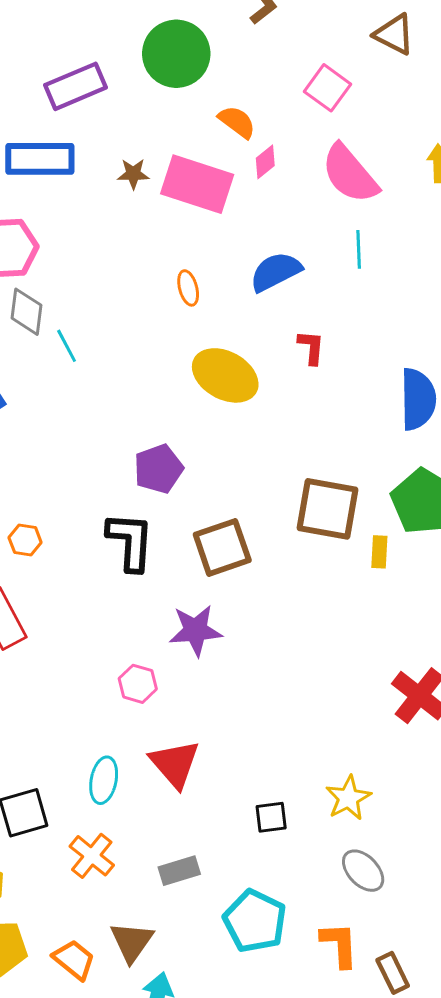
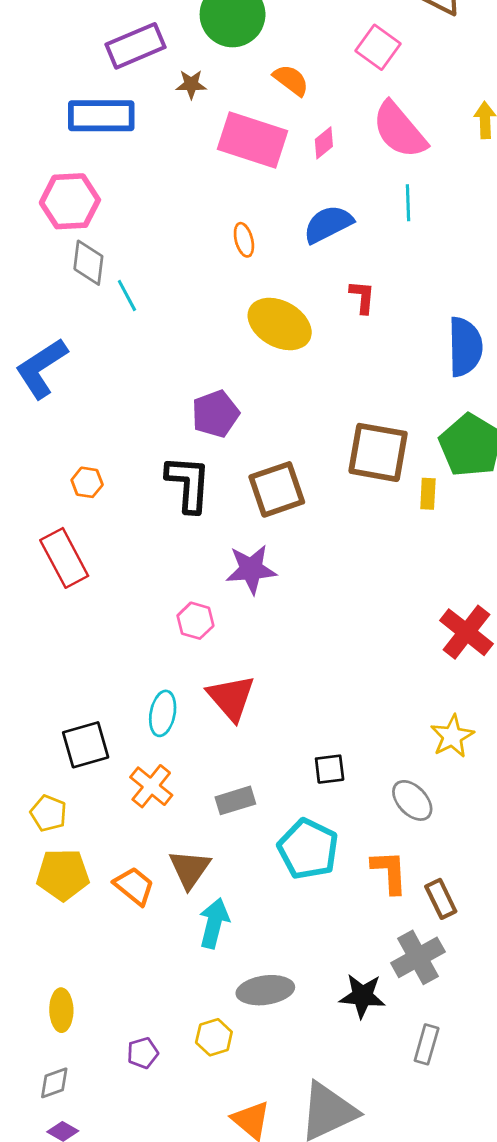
pink diamond: (265, 162) -> (324, 143), moved
brown star: (133, 174) -> (191, 84), moved
yellow star: (348, 798) -> (452, 736), moved
black square: (271, 817) -> (330, 769), moved

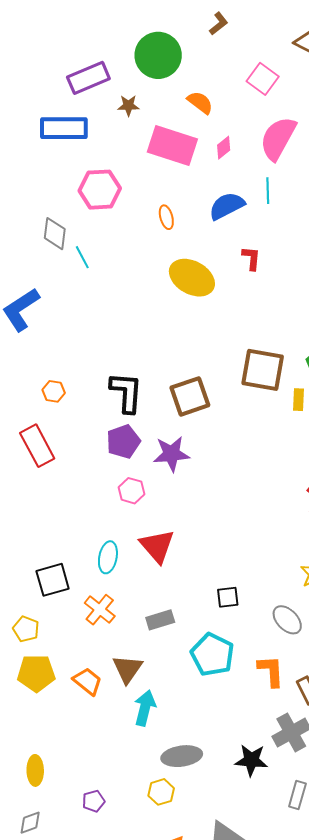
pink semicircle: (399, 130) -> (278, 138), turned 69
pink hexagon: (70, 201) -> (100, 190), moved
cyan line: (408, 203) -> (268, 191), moved
purple pentagon: (215, 414) -> (123, 442), moved
yellow hexagon: (214, 1037) -> (161, 792), moved

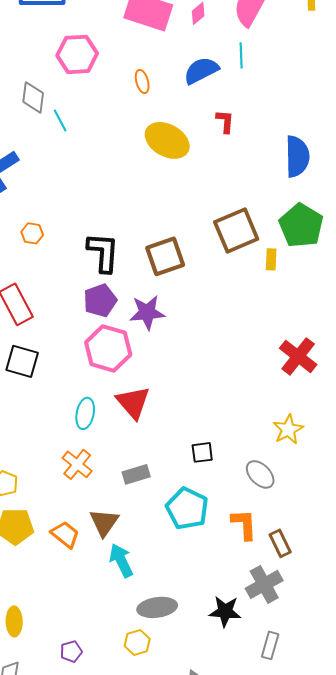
brown square: (263, 370) -> (236, 230), turned -33
orange hexagon: (54, 391) -> (32, 233), moved
pink hexagon: (131, 491) -> (108, 348), size x1.8
black square: (53, 580) -> (22, 361), moved, turned 32
cyan arrow: (145, 708) -> (121, 560), turned -40

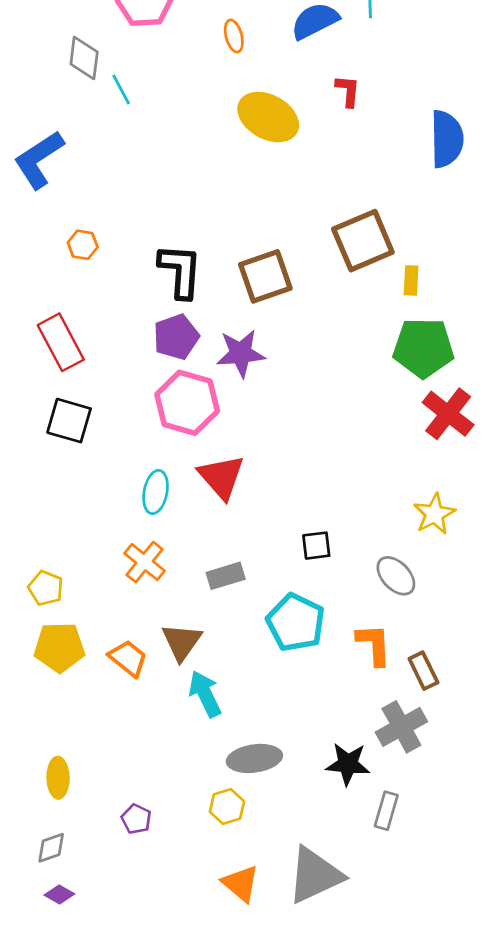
green pentagon: (301, 225) -> (423, 348), moved, turned -30
gray rectangle: (270, 645) -> (386, 811), moved
purple pentagon: (71, 651) -> (136, 819), turned -30

